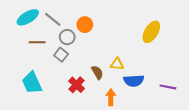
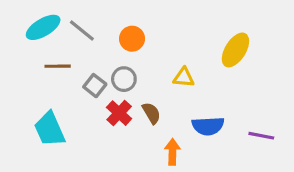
gray circle: (67, 37) -> (124, 79), moved
yellow triangle: (117, 64) -> (184, 77), moved
red cross: (77, 85) -> (119, 113), moved

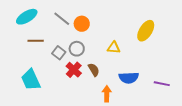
gray line: (82, 31) -> (62, 19), moved

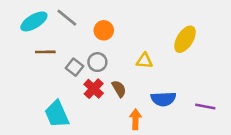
gray line: (62, 19) -> (67, 18), moved
cyan trapezoid: (31, 80) -> (57, 114), moved

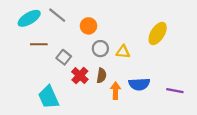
gray circle: (97, 62) -> (100, 49), moved
brown semicircle: (119, 89) -> (101, 76), turned 40
orange arrow: (135, 119) -> (115, 91), moved

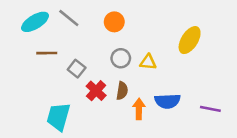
orange circle: (88, 26) -> (114, 22), moved
cyan trapezoid: (49, 97) -> (58, 117), turned 40

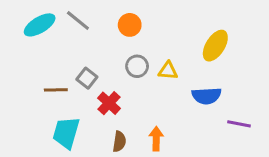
brown line: (47, 53) -> (56, 90), moved
brown semicircle: (122, 91) -> (119, 142), moved
blue semicircle: (168, 101) -> (206, 96), moved
orange arrow: (139, 109) -> (156, 139), moved

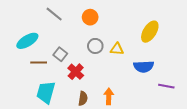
cyan ellipse: (40, 25) -> (27, 41), moved

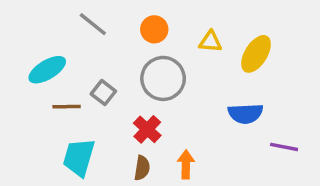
gray circle: (95, 46) -> (163, 78), size x1.6
yellow triangle: (117, 49) -> (210, 42), moved
red cross: (76, 72) -> (147, 129), moved

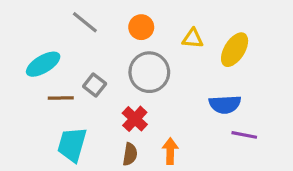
purple line: (284, 147) -> (244, 135), moved

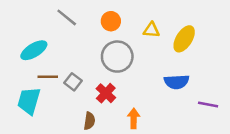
gray square: (95, 85) -> (73, 82), moved
purple line: (244, 135) -> (208, 105), moved
cyan trapezoid: (72, 145) -> (29, 101), moved
brown semicircle: (130, 154) -> (89, 121), moved

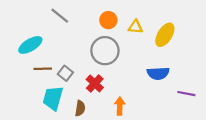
orange circle: (111, 21) -> (108, 20), moved
cyan trapezoid: (29, 101) -> (53, 98), moved

